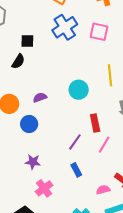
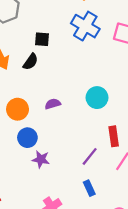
blue cross: (65, 27) -> (85, 26), turned -30
blue circle: (29, 124) -> (27, 138), moved
purple star: (33, 162) -> (41, 159), moved

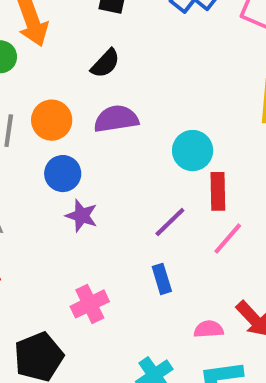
black semicircle: (30, 62) -> (105, 63), moved
cyan circle: (97, 98) -> (193, 151), moved
purple semicircle: (53, 104) -> (116, 119), size x1.5

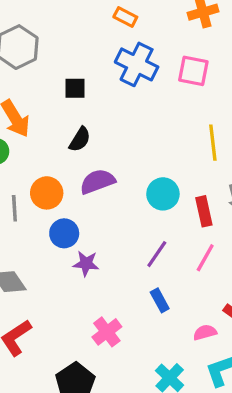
red rectangle: (218, 191) -> (204, 211), moved

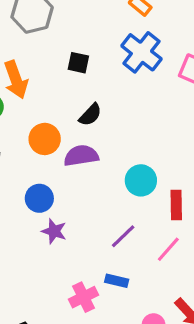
black semicircle: (80, 139) -> (90, 115), moved
orange circle: (47, 193) -> (45, 139), moved
blue rectangle: (160, 300) -> (117, 281), turned -60
pink cross: (107, 332) -> (83, 297), moved

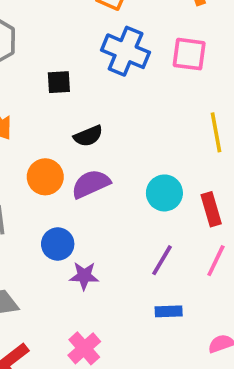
black semicircle: (90, 115) -> (88, 136), turned 40
pink cross: (83, 297) -> (84, 348), moved

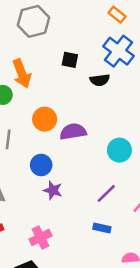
black semicircle: (88, 136) -> (100, 80), moved

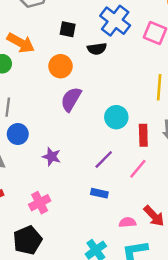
orange arrow: (22, 74) -> (21, 43), turned -40
orange circle: (45, 119) -> (61, 66), moved
purple semicircle: (73, 132) -> (71, 99), turned -50
blue circle: (41, 165) -> (18, 134), moved

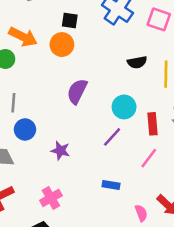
black semicircle: (97, 49) -> (137, 62), moved
orange circle: (61, 66) -> (62, 45), moved
purple line: (104, 160) -> (112, 137), moved
pink semicircle: (127, 222) -> (141, 213), turned 77

